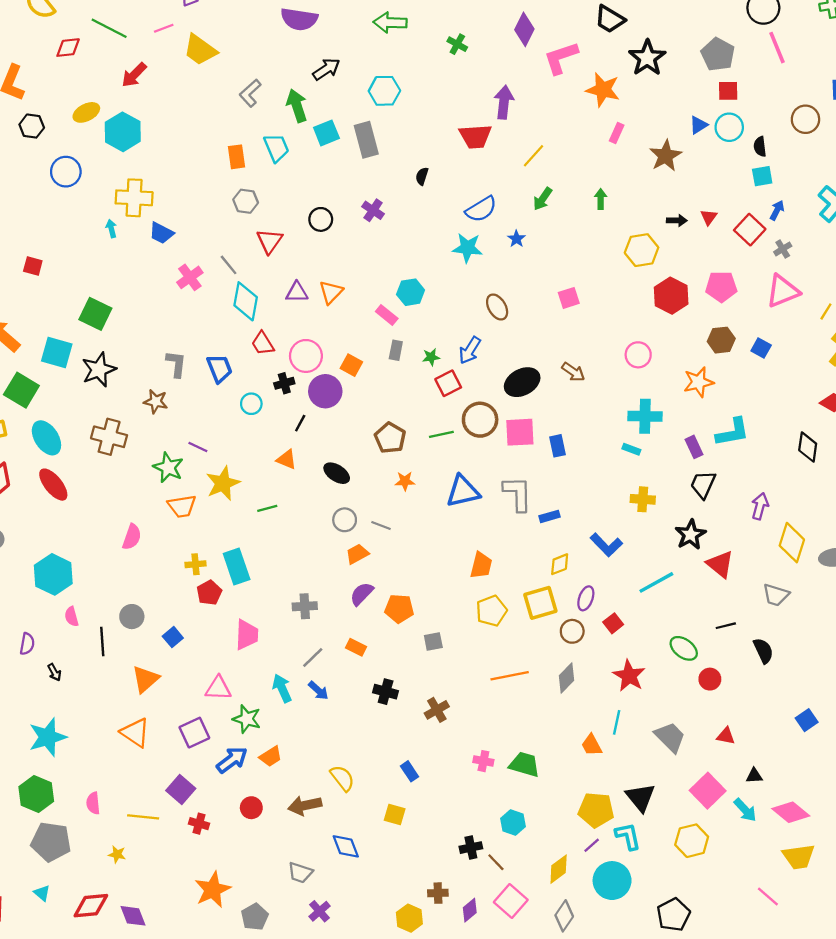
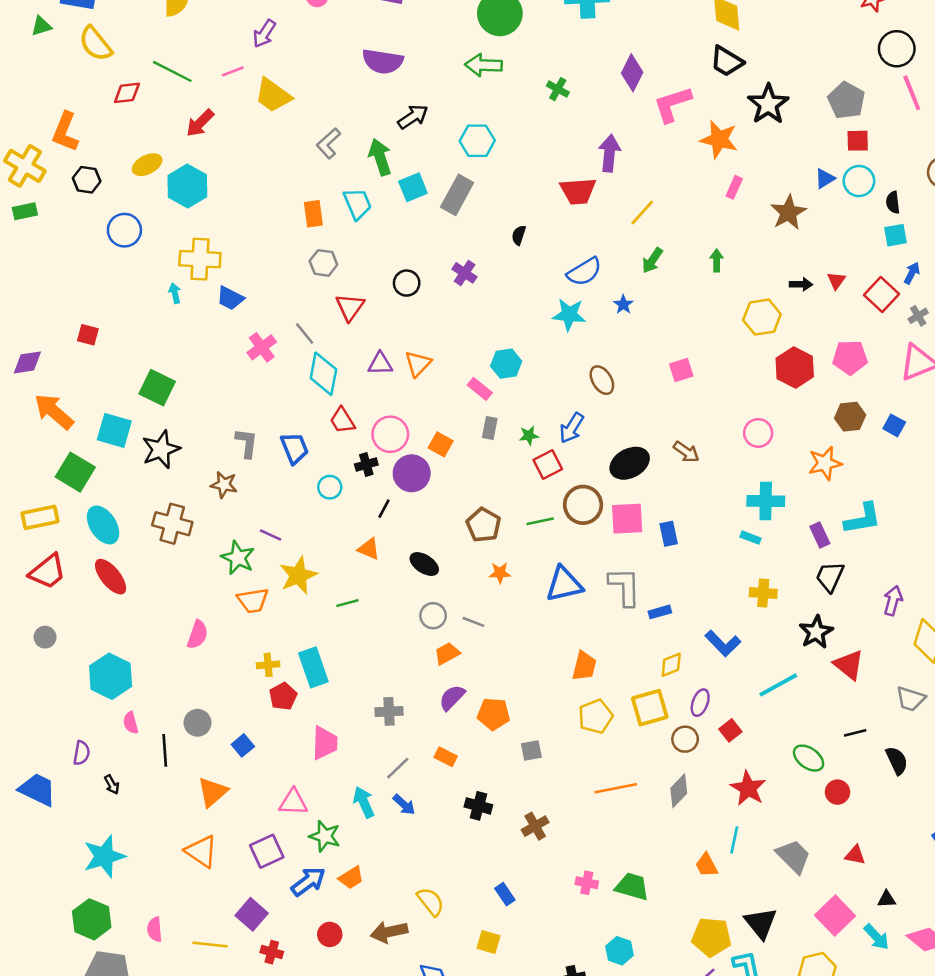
gray rectangle: (366, 140) -> (457, 195), turned 44

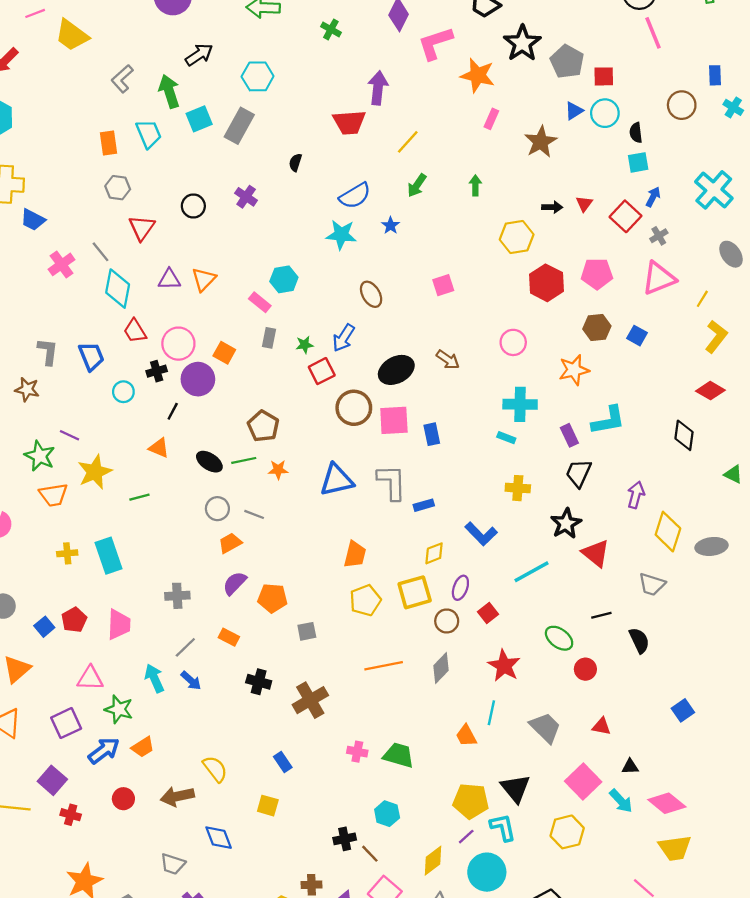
gray pentagon: (846, 100) -> (567, 62), moved
green line: (540, 521) -> (244, 460), moved
red pentagon: (283, 696) -> (74, 620), moved
brown cross: (535, 826) -> (310, 700), size x1.4

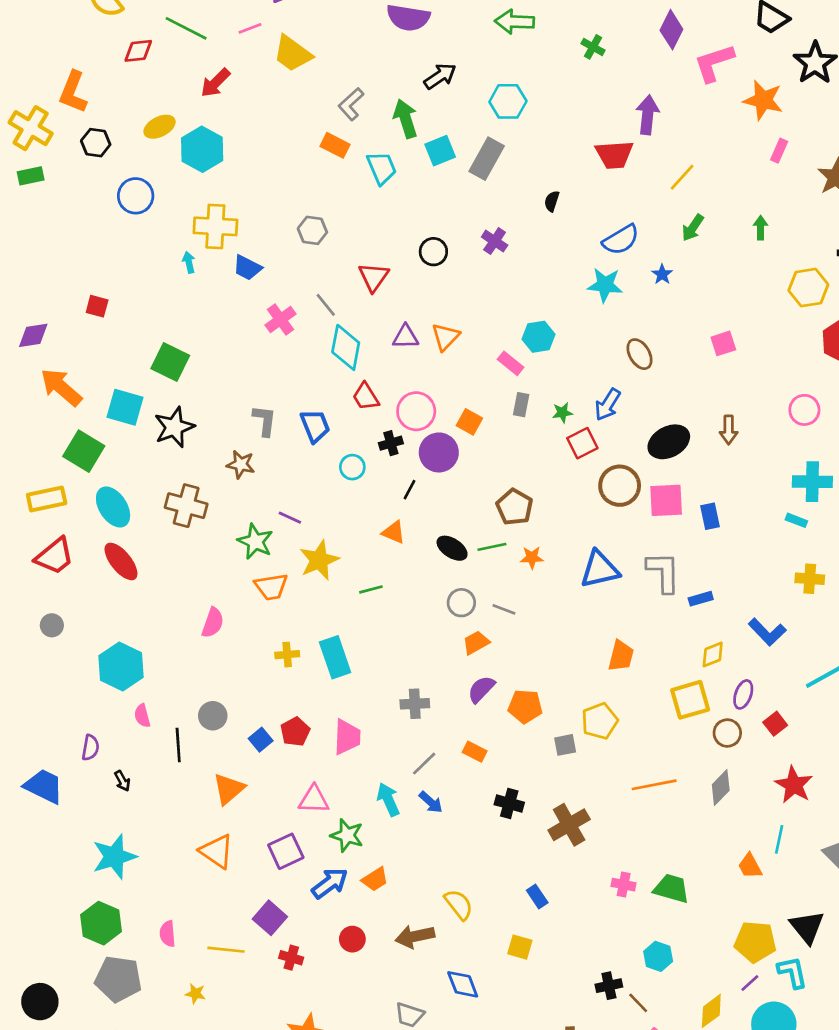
orange rectangle: (109, 143) -> (335, 145), moved, turned -55
gray hexagon: (118, 188) -> (312, 230), moved
brown arrow: (448, 360) -> (729, 430), turned 55
yellow pentagon: (365, 600) -> (600, 721), moved

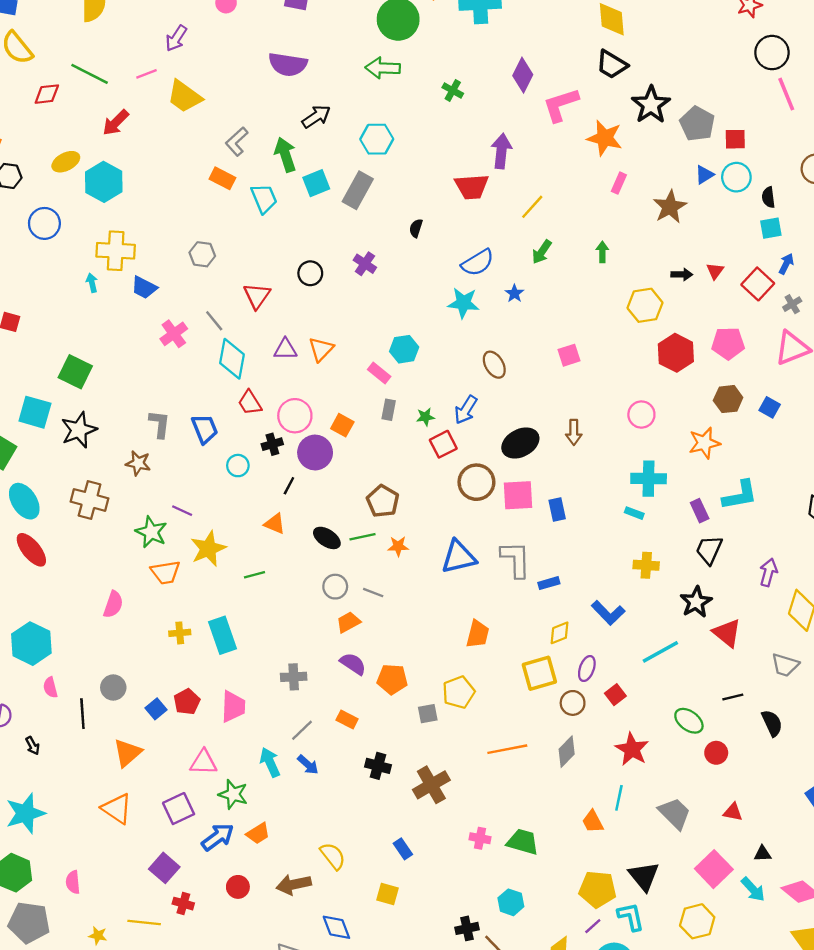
purple semicircle: (481, 689) -> (353, 664), turned 80
yellow line: (226, 950) -> (144, 923), moved

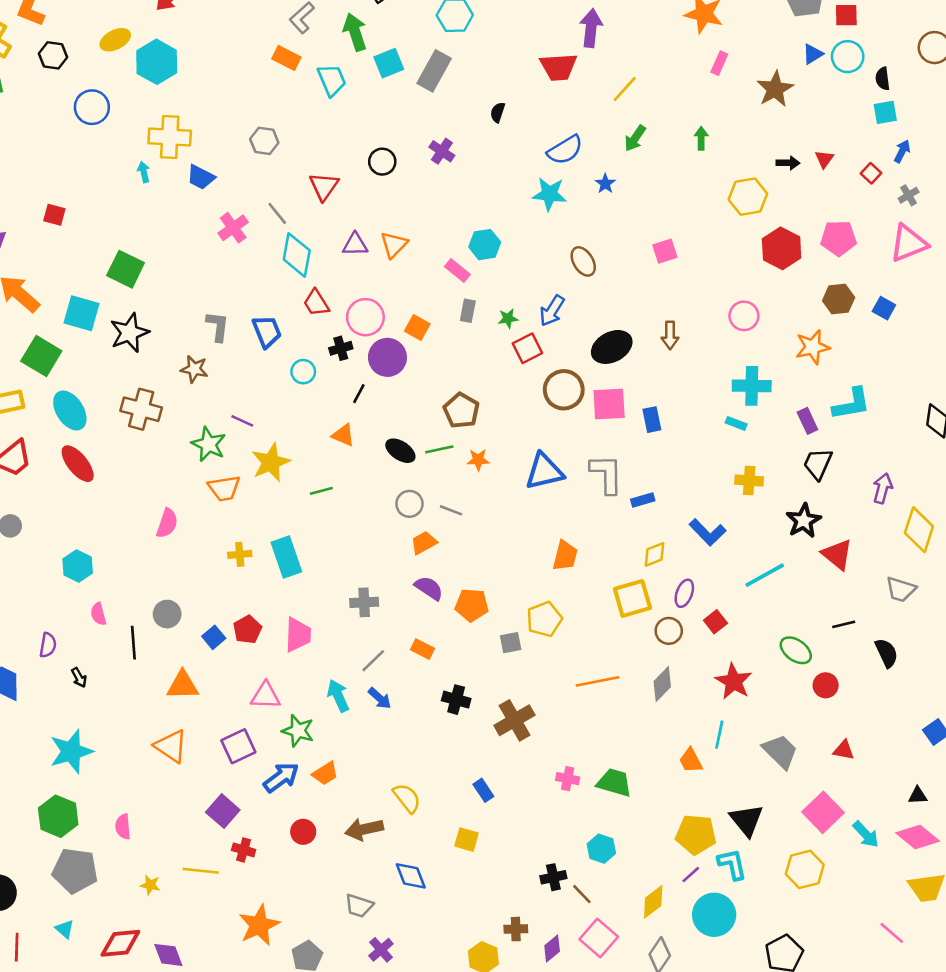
red square: (758, 284) -> (871, 173), size x0.6
cyan hexagon: (31, 644) -> (78, 566), size x0.7
orange triangle: (128, 753) -> (183, 685), turned 40
black triangle: (763, 854) -> (918, 796), moved

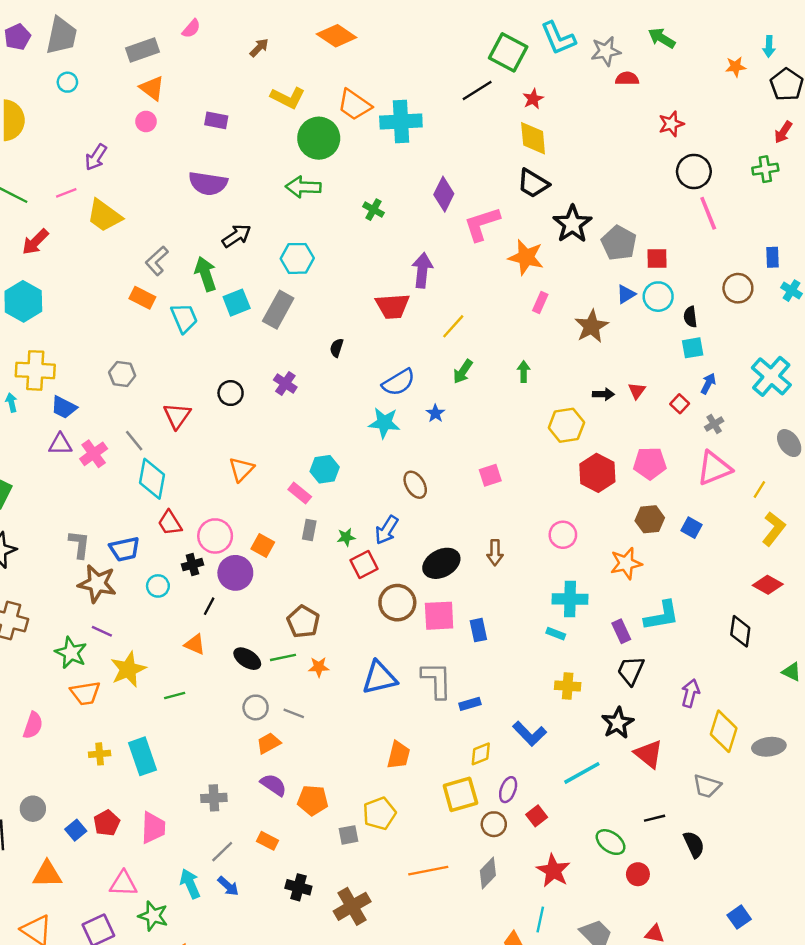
purple triangle: (355, 245) -> (60, 444), moved
blue trapezoid: (267, 331) -> (125, 549), turned 100
brown star: (194, 369) -> (97, 584), moved, size x1.5

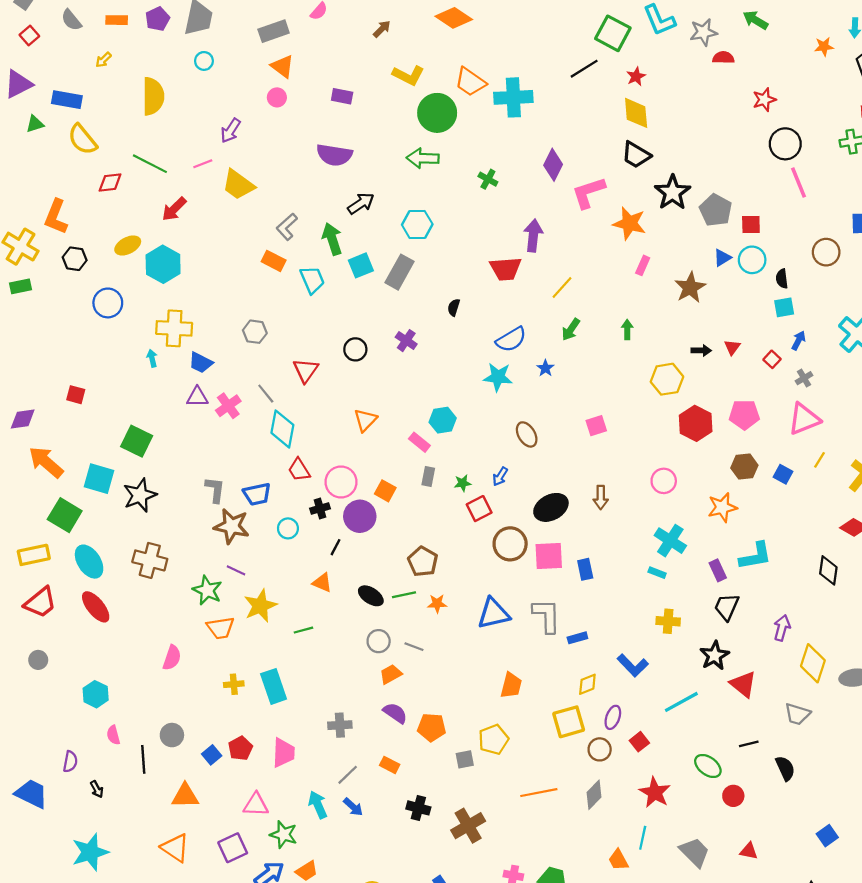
yellow line: (759, 489) -> (819, 460), moved
blue arrow: (387, 530) -> (500, 476), size x0.7
cyan cross: (570, 599) -> (670, 541), turned 32

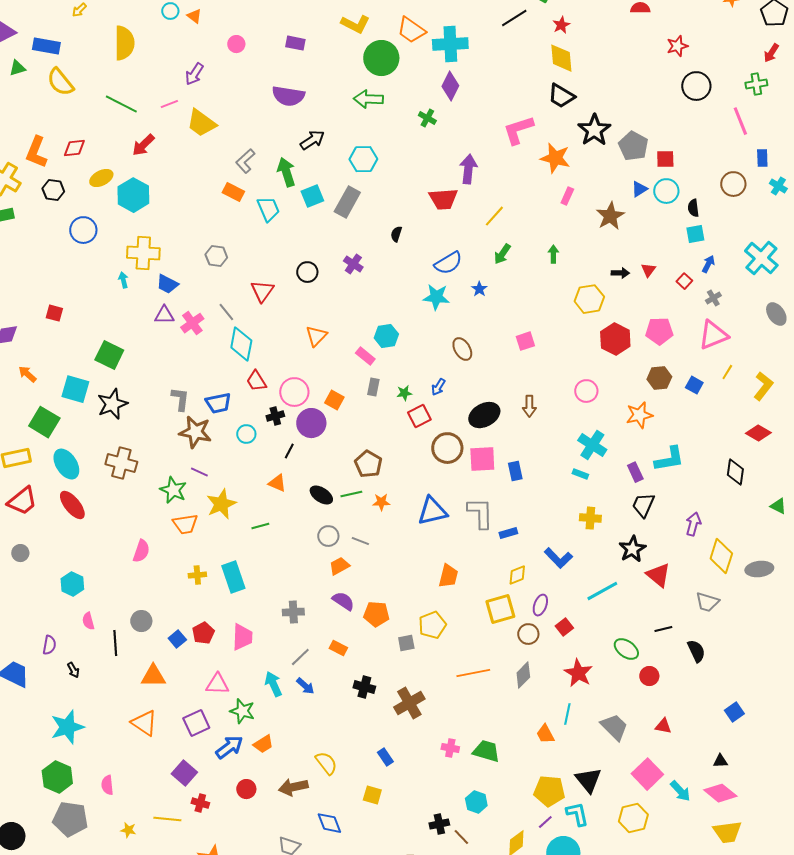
orange triangle: (282, 66) -> (194, 16), moved, size x0.7
purple diamond: (553, 165) -> (450, 86), moved
red diamond: (110, 183) -> (74, 148), moved
pink line: (799, 183) -> (740, 121), moved
orange arrow: (46, 462) -> (27, 374), size x0.6

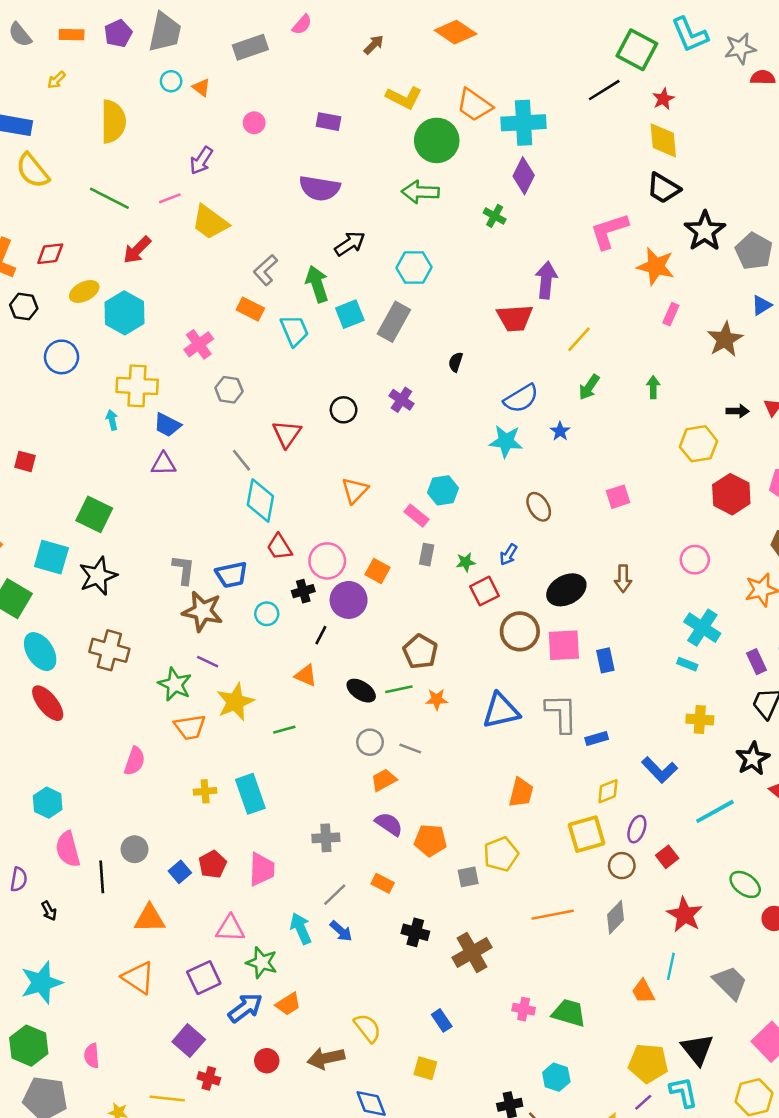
pink cross: (192, 323) -> (199, 344), moved
pink semicircle: (88, 621) -> (68, 849), size x1.6

